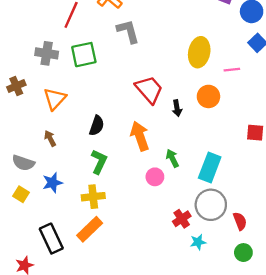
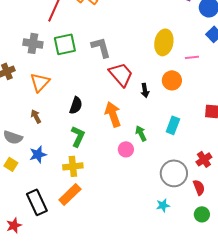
gray L-shape: (128, 31) -> (101, 47), moved
cyan rectangle: (210, 168) -> (173, 125), moved, size x0.7
red cross: (182, 219) -> (204, 159), moved

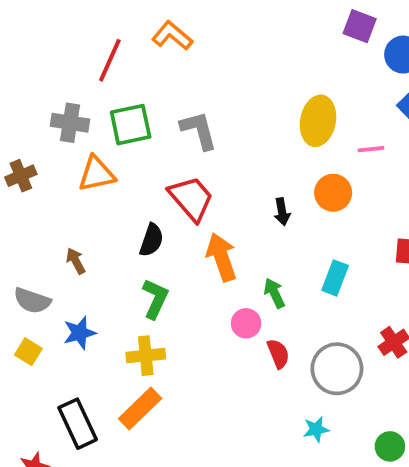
red trapezoid: (121, 74) -> (191, 198), moved
orange triangle: (40, 82) -> (97, 174), moved, turned 35
red semicircle: (199, 187) -> (278, 354), moved

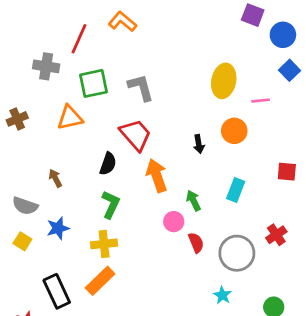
gray cross: (70, 123) -> (46, 66), moved
cyan star: (316, 429) -> (222, 295), turned -30

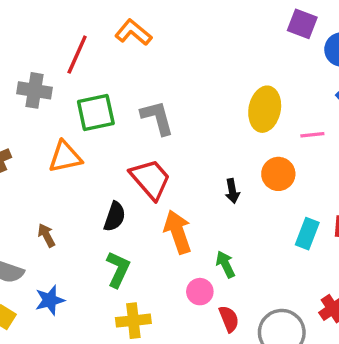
cyan rectangle: (236, 190) -> (307, 234), moved
yellow cross: (104, 244) -> (133, 321), moved

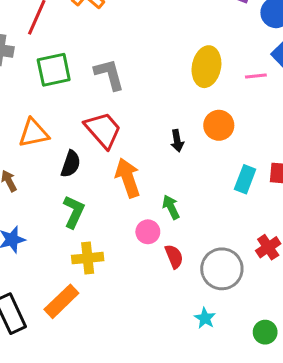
pink line: (312, 135) -> (256, 76), moved
orange triangle: (65, 157) -> (34, 133), moved

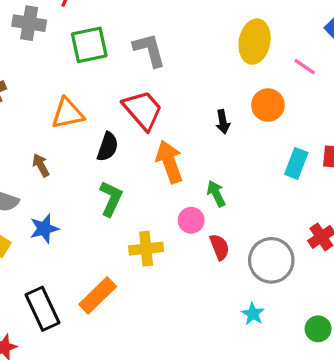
pink line: (256, 76) -> (305, 67), moved, turned 40
yellow cross: (88, 258) -> (146, 249), moved

